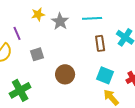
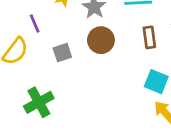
brown circle: (65, 74) -> (101, 40), moved

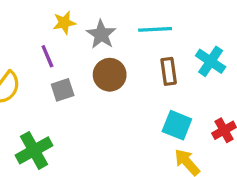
purple line: (35, 24) -> (47, 56), moved

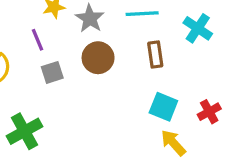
cyan cross: (211, 61) -> (198, 28), moved

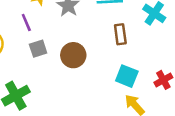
brown circle: (98, 58) -> (73, 55), moved

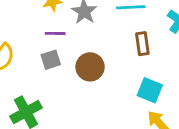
purple line: (26, 23) -> (55, 33), moved, turned -66

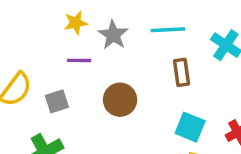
gray square: (51, 60) -> (57, 101), moved

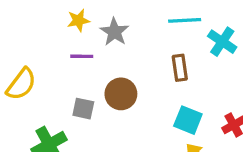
cyan line: (168, 30) -> (185, 20), moved
gray square: (57, 101) -> (83, 109), moved, turned 30

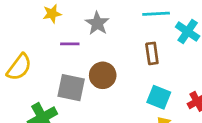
yellow star: (78, 20) -> (52, 14), moved
gray square: (83, 109) -> (71, 88), size x1.5

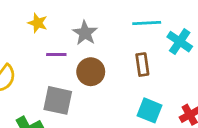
yellow star: (52, 14) -> (38, 23), turned 30
brown circle: (103, 75) -> (91, 72), moved

